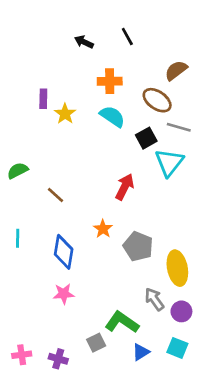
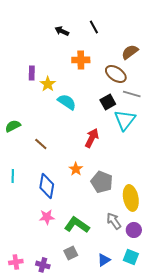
cyan semicircle: (112, 116) -> (67, 102), moved
green L-shape: (122, 322) -> (77, 225), moved

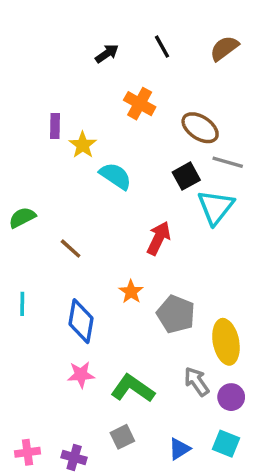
black arrow: (62, 31) -> (107, 53), turned 120
brown semicircle: (130, 52) -> (224, 48), moved
orange cross: (81, 60) -> (140, 104), turned 30

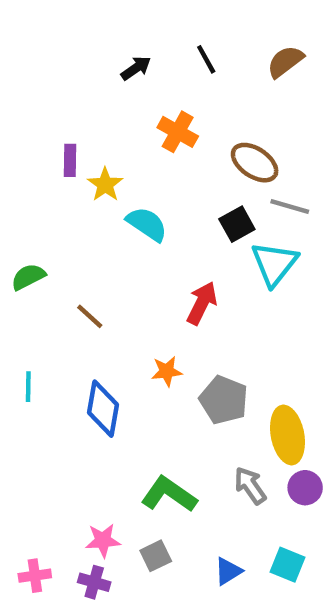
orange star: (131, 292) -> (167, 371), turned 30
pink star: (81, 375) -> (103, 540), moved
purple circle: (231, 397) -> (305, 488), moved

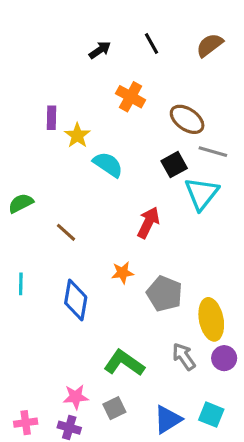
blue triangle: (228, 571) -> (168, 419), size x1.4

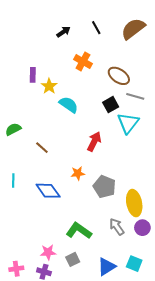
brown semicircle: (210, 45) -> (133, 29), size x1.4
blue diamond: (76, 300) -> (48, 191), turned -45

